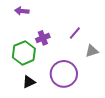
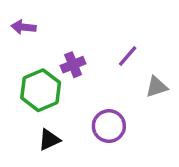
purple arrow: (22, 11) -> (24, 27), moved
purple circle: (64, 74) -> (109, 126), size x0.7

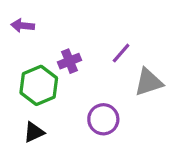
gray triangle: (157, 87) -> (149, 82), size x1.4
black triangle: (49, 140) -> (34, 132), moved

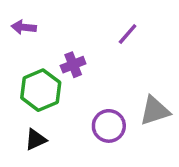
purple line: (121, 53) -> (128, 34), moved
gray triangle: (149, 82) -> (155, 111), moved

